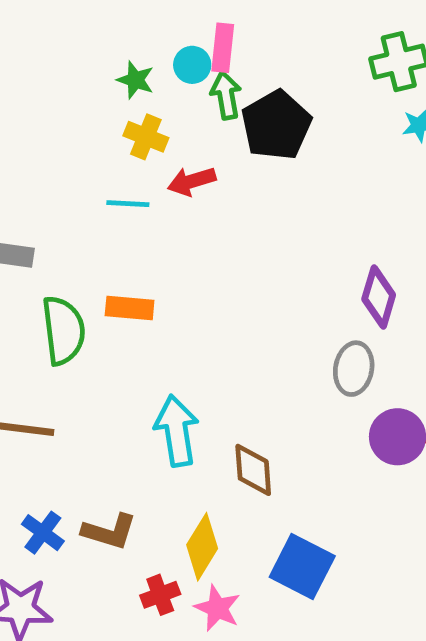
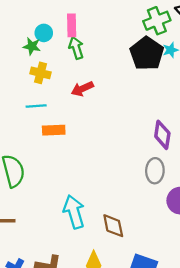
cyan circle: (192, 65) -> (44, 33), moved
black pentagon: (276, 125) -> (147, 54), moved
red arrow: (192, 181) -> (82, 89), moved
orange rectangle: (130, 308) -> (54, 130), moved

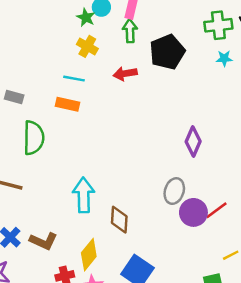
black pentagon: (147, 54) -> (167, 52), moved
orange rectangle: (54, 130) -> (67, 104), moved
gray ellipse: (155, 171) -> (174, 191), moved

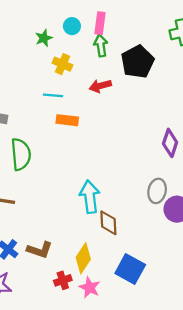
green star: (86, 17) -> (44, 38), moved, turned 30
orange rectangle: (67, 104) -> (67, 120), moved
cyan arrow: (84, 195) -> (90, 197), moved

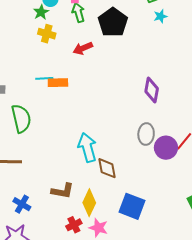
green star: (44, 38) -> (41, 12), moved
cyan line: (53, 95) -> (44, 78), moved
brown L-shape: (40, 250) -> (63, 191), moved

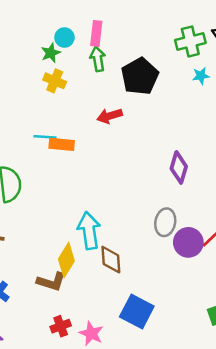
red arrow: (83, 48) -> (110, 116), moved
yellow diamond: (89, 203) -> (66, 260), moved

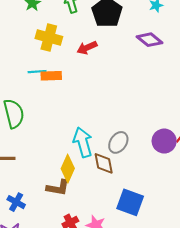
yellow cross: (55, 81) -> (49, 37), moved, size x1.4
purple diamond: (179, 167) -> (150, 40), moved, turned -60
gray ellipse: (165, 222) -> (118, 142), moved, turned 30

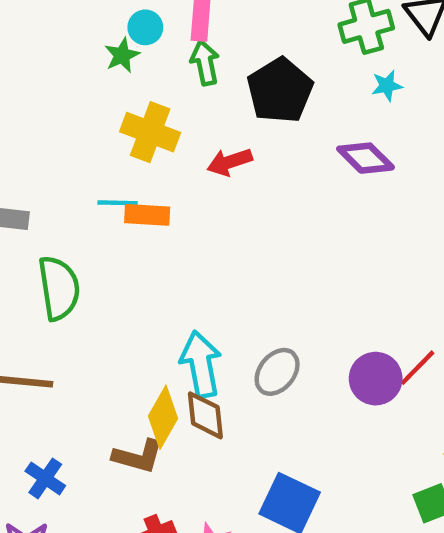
brown diamond: (104, 163) -> (205, 415), moved

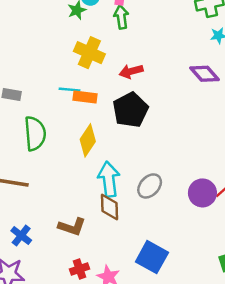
black pentagon: (280, 90) -> (130, 110), moved
yellow diamond: (163, 417) -> (88, 140), moved

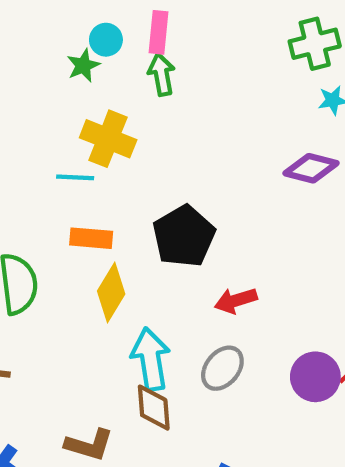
red arrow: (131, 71) -> (236, 300), moved
purple diamond: (205, 74) -> (311, 168), turned -32
cyan line: (69, 90) -> (75, 177), moved
orange rectangle: (85, 97) -> (91, 238), moved

